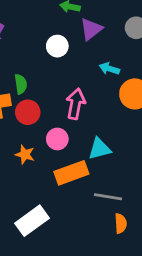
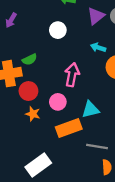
purple triangle: (91, 29) -> (96, 16), moved
green semicircle: (21, 84) -> (30, 59), turned 72
red circle: (28, 112) -> (28, 91), moved

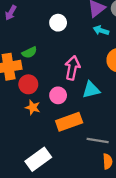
cyan arrow: (98, 47) -> (101, 30), moved
cyan triangle: (90, 110) -> (91, 90), moved

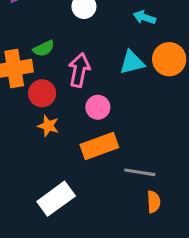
pink arrow: (72, 68) -> (79, 70), moved
cyan triangle: (91, 90) -> (132, 62), moved
pink circle: (58, 95) -> (98, 107), moved

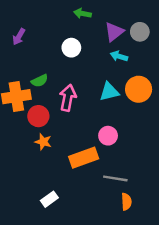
pink circle: (98, 107) -> (108, 136), moved
white rectangle: (56, 199) -> (49, 199), size x0.6

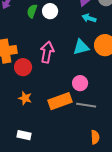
green semicircle: (40, 81) -> (32, 11), moved, turned 136
orange star: (43, 142) -> (25, 98), moved
gray line: (115, 178) -> (86, 105), moved
white rectangle: (49, 199) -> (24, 135), moved, turned 48

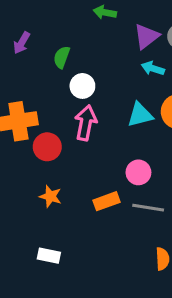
white circle: (50, 11) -> (82, 86), moved
orange rectangle: (60, 101) -> (106, 201), size x0.7

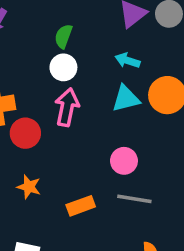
green semicircle: (62, 57) -> (63, 36), moved
cyan arrow: (153, 68) -> (127, 60), moved
orange rectangle: (106, 201) -> (81, 206), moved

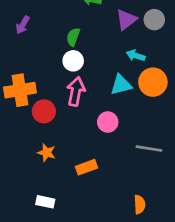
cyan arrow: (127, 60) -> (136, 56), moved
pink circle: (124, 161) -> (108, 122), moved
gray line: (134, 199) -> (149, 149), moved

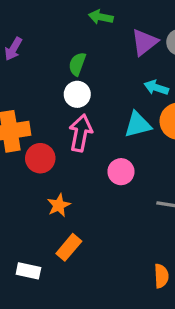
orange star: (47, 153) -> (59, 205), moved, turned 30
orange rectangle: (86, 167) -> (69, 247), moved, turned -30
white rectangle: (45, 202) -> (28, 271), moved

